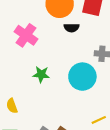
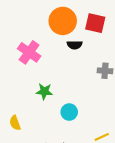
cyan circle: (82, 77) -> (69, 112), moved, size x0.6

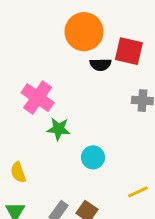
red square: (95, 23) -> (129, 51), moved
pink cross: (29, 52) -> (38, 98), moved

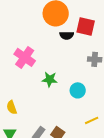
green star: (59, 129) -> (50, 79), moved
cyan circle: (93, 157) -> (78, 90), moved

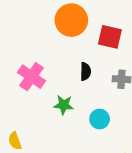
black semicircle: (67, 35) -> (85, 71), moved, turned -88

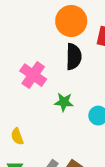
black semicircle: (85, 71) -> (74, 57), moved, size x1.5

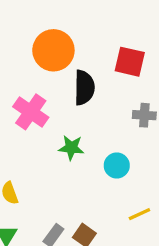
orange circle: (71, 21) -> (53, 50), moved

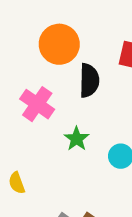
green star: (71, 148) -> (77, 139), turned 30

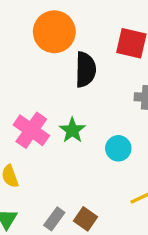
pink cross: (37, 104) -> (31, 130), moved

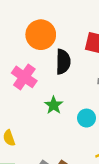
pink cross: (31, 130) -> (24, 77), moved

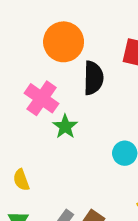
green star: (54, 105) -> (65, 127), moved

